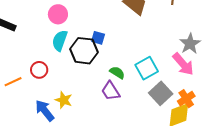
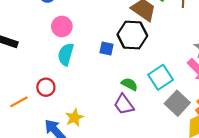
black hexagon: (84, 51) -> (132, 35), moved
yellow star: (64, 100) -> (74, 118), turned 30

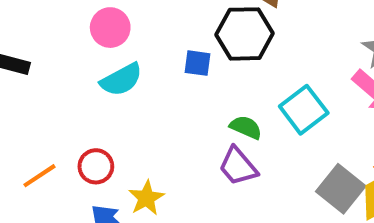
cyan semicircle: (66, 54) -> (121, 80), turned -130
red circle: (46, 87) -> (96, 166), moved
gray square: (177, 103) -> (341, 189), moved

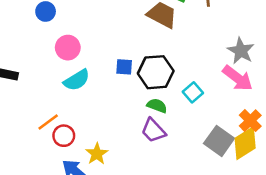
black hexagon: (245, 34) -> (156, 72), moved
cyan square: (304, 110) -> (193, 92), size x0.7
orange line: (40, 176) -> (48, 122), moved

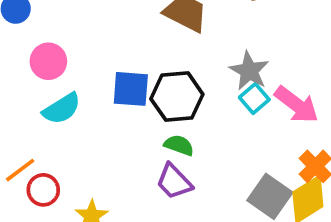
gray star: (241, 51) -> (249, 71), moved
blue square: (124, 67) -> (131, 89), size x1.5
cyan square: (193, 92) -> (254, 98), moved

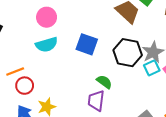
black hexagon: (177, 97) -> (128, 53), moved
purple trapezoid: (174, 182) -> (96, 101), turned 35

